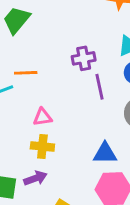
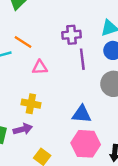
orange line: (26, 73) -> (23, 42), turned 30
pink triangle: (43, 117) -> (40, 67), moved

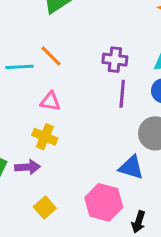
pink triangle: (40, 67) -> (50, 101), moved
blue triangle: (82, 114) -> (131, 167), moved

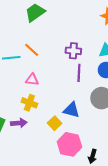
blue triangle: (131, 167) -> (71, 110), moved
yellow square: (45, 207) -> (55, 123), moved

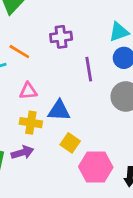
purple cross: (73, 51) -> (61, 37), moved
blue triangle: (71, 110) -> (59, 111), moved

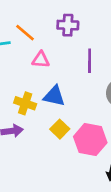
pink triangle: (28, 91) -> (41, 60), moved
pink hexagon: (96, 167) -> (90, 140), moved

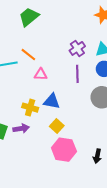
purple cross: (68, 25) -> (77, 48), moved, turned -35
pink hexagon: (90, 140) -> (64, 150), moved

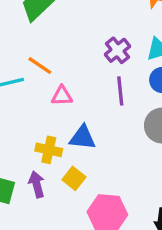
yellow square: (57, 126) -> (74, 178), moved
purple arrow: (21, 128) -> (37, 184), turned -91

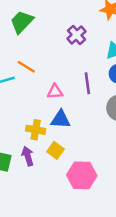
purple cross: (118, 50) -> (77, 35), moved
pink triangle: (62, 96) -> (55, 92), moved

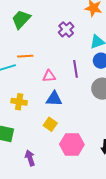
orange line: (26, 67) -> (25, 56), turned -35
yellow cross: (36, 130) -> (19, 102), moved
purple arrow: (28, 156) -> (30, 158), moved

